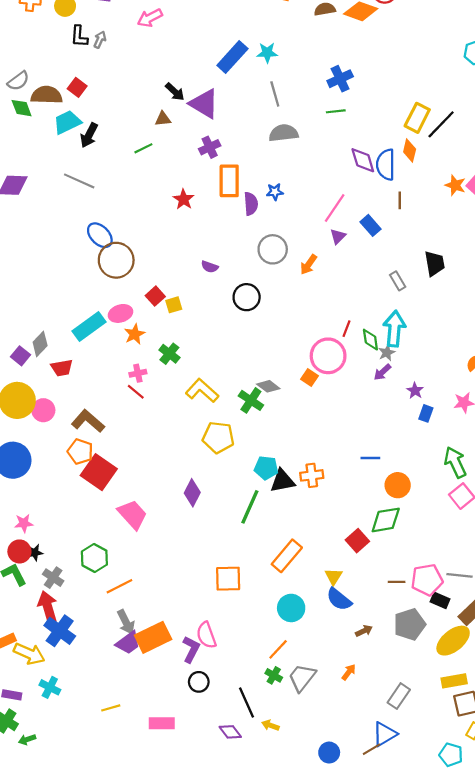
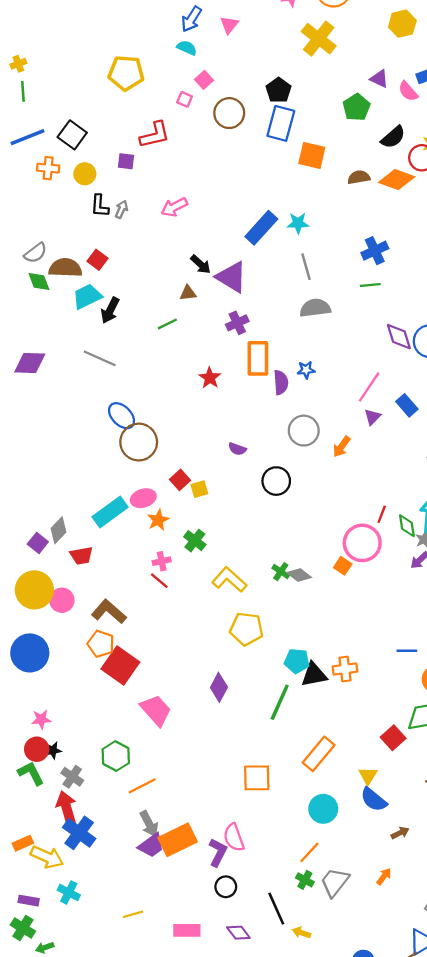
pink arrow: (150, 18) -> (174, 207), moved
green cross: (251, 400) -> (281, 572), moved, size x0.7
purple diamond: (230, 732) -> (238, 933), moved

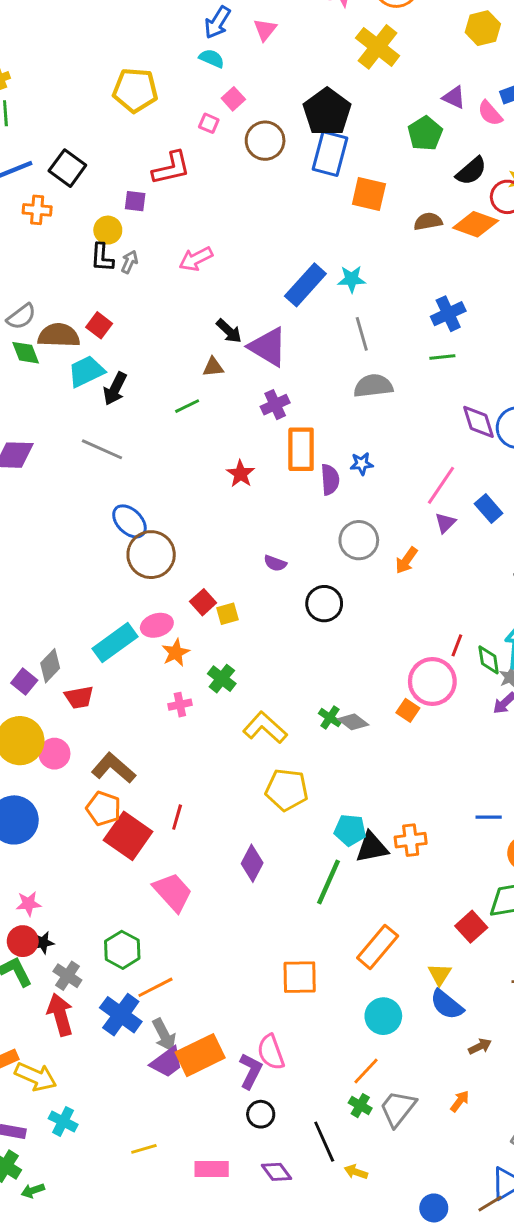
black pentagon: (279, 90) -> (327, 112), size x1.5
yellow circle: (85, 174) -> (108, 230), moved
red line: (159, 581) -> (177, 817), moved, turned 66
blue cross: (79, 833) -> (121, 1015), moved

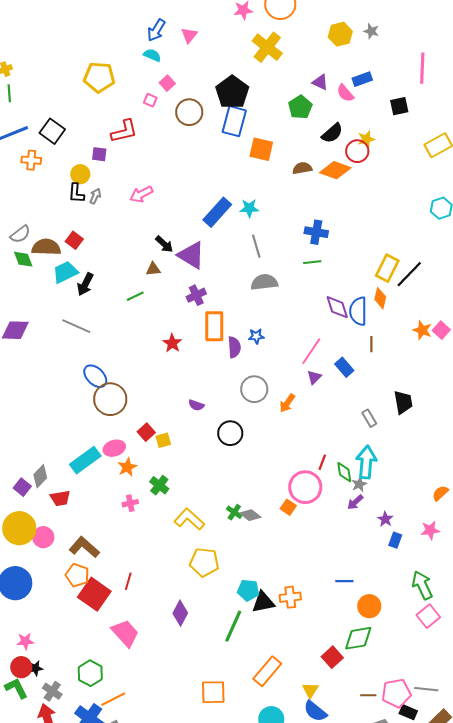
blue cross: (448, 314) -> (316, 232), turned 35

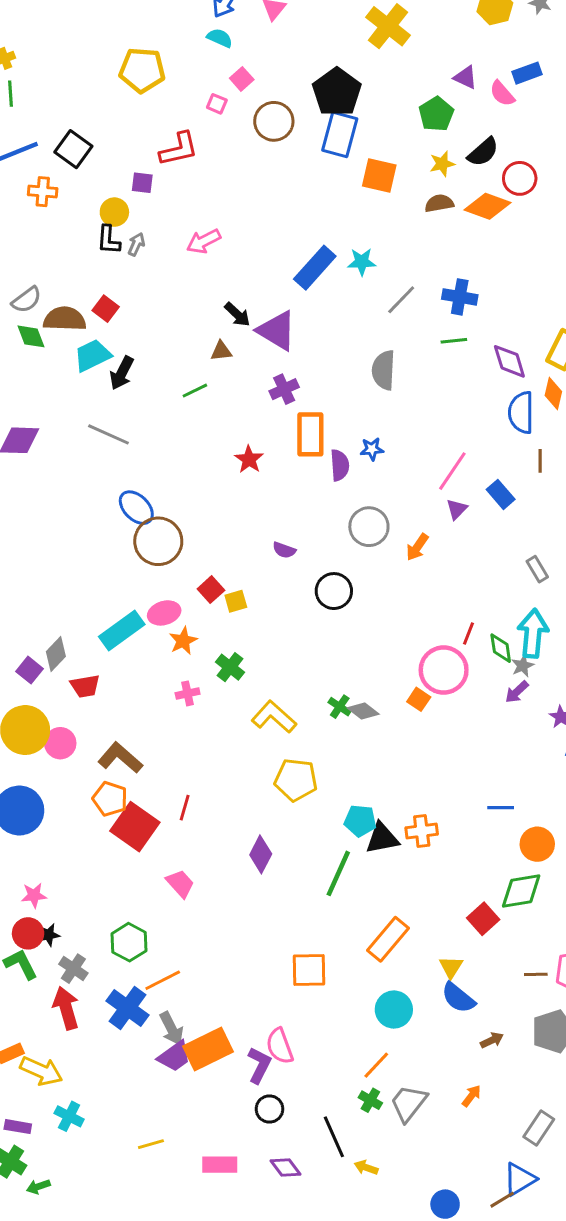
yellow star: (366, 139) -> (442, 164), moved
gray line: (256, 246) -> (401, 300), moved, turned 60
gray semicircle: (264, 282) -> (384, 370), turned -80
purple diamond: (337, 307) -> (509, 361), moved
pink trapezoid: (125, 633) -> (180, 884), size x0.7

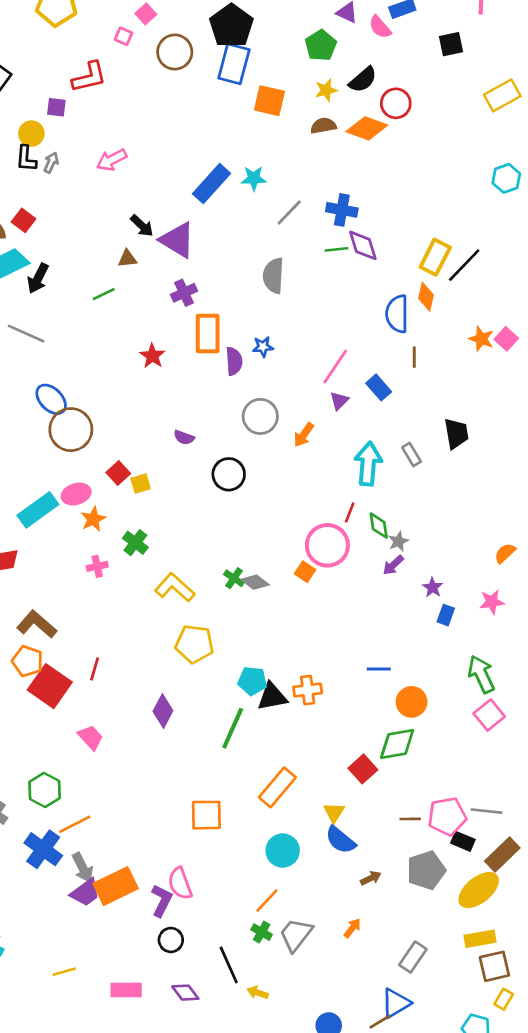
purple diamond: (509, 361) -> (363, 245), moved
cyan arrow: (533, 633) -> (368, 464), moved

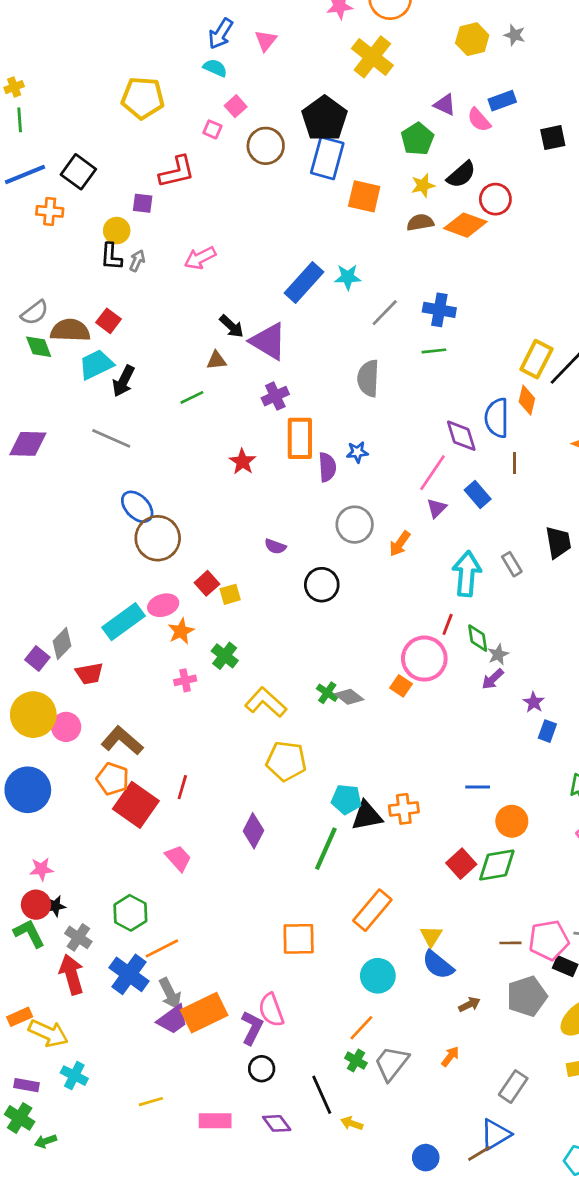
purple diamond: (363, 245) -> (461, 436), moved
red square: (363, 769) -> (461, 864), moved

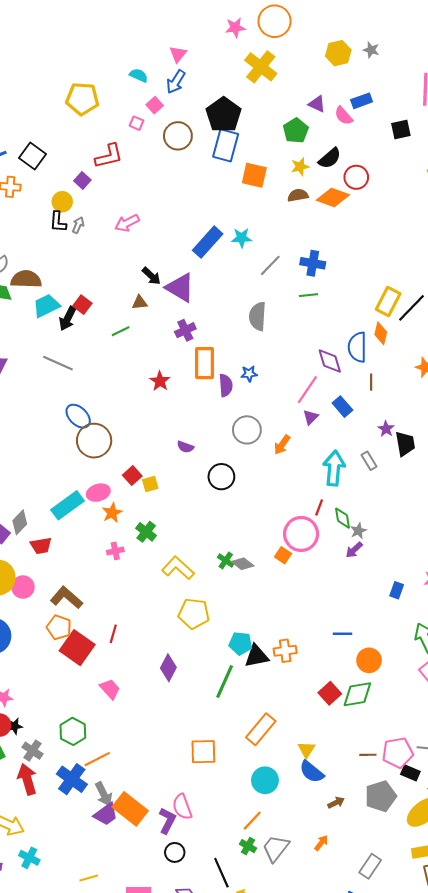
blue arrow: (221, 34) -> (176, 82), moved
purple square: (143, 203) -> (82, 180), turned 35
red square: (108, 321) -> (82, 305), moved
purple star: (534, 702) -> (386, 429), moved
orange rectangle: (204, 1013) -> (130, 809), turned 64

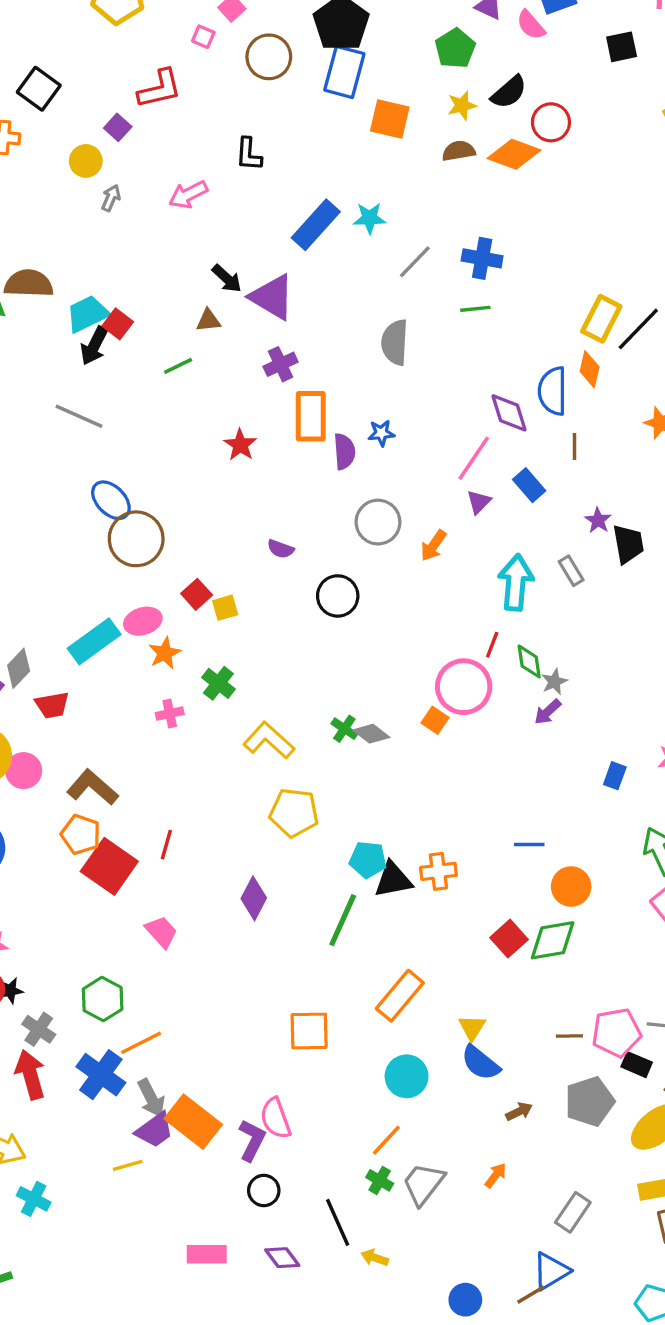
black L-shape: (58, 222) -> (249, 154), moved
cyan trapezoid: (46, 306) -> (87, 314), moved
yellow line: (89, 878) -> (128, 1165), moved

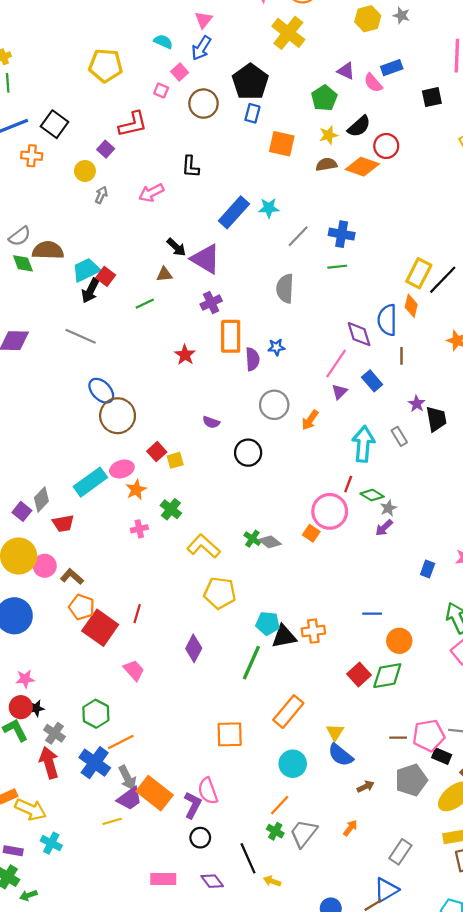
blue rectangle: (344, 72) -> (252, 113), size x0.6
green diamond: (529, 661) -> (372, 495), turned -50
brown L-shape: (92, 787) -> (72, 577), moved, size x0.7

